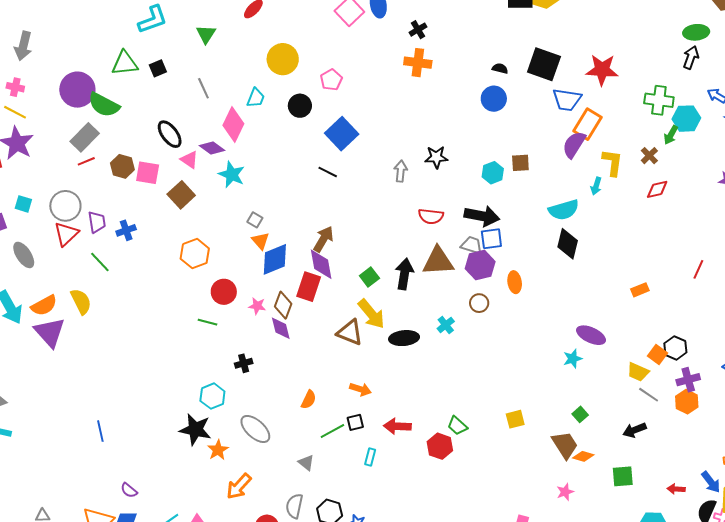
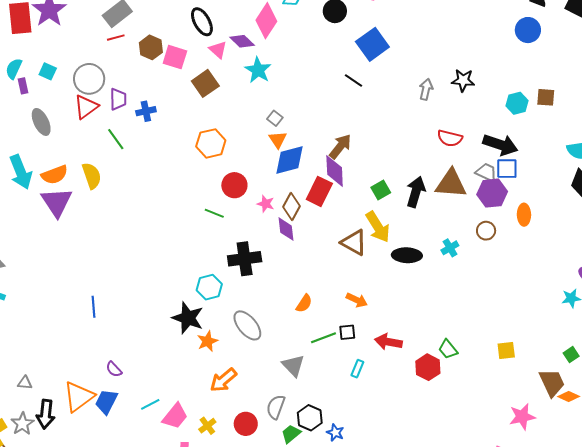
black cross: (244, 363) -> (245, 259), size x1.8
gray triangle: (306, 463) -> (293, 366), size x1.4
pink star: (565, 492) -> (522, 417), moved, size x1.5

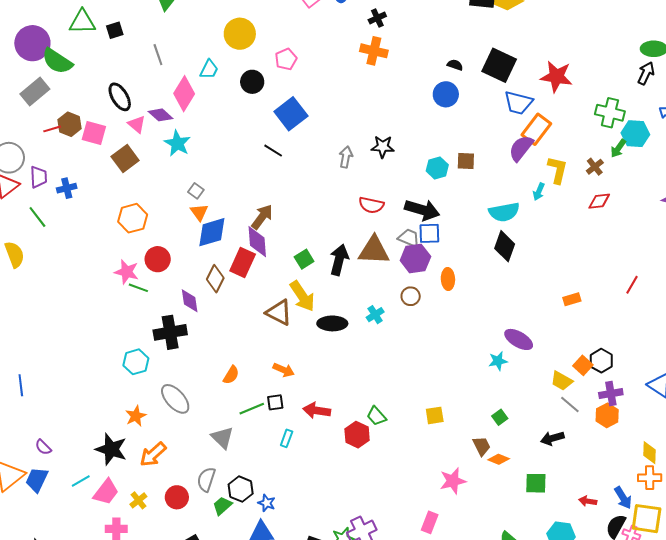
red line: (116, 38) -> (52, 129), moved
pink star: (266, 204) -> (127, 272), moved, size x1.4
purple diamond: (286, 229) -> (190, 301), moved
black star: (188, 318) -> (111, 449), moved
brown trapezoid: (552, 383) -> (482, 446), size x0.7

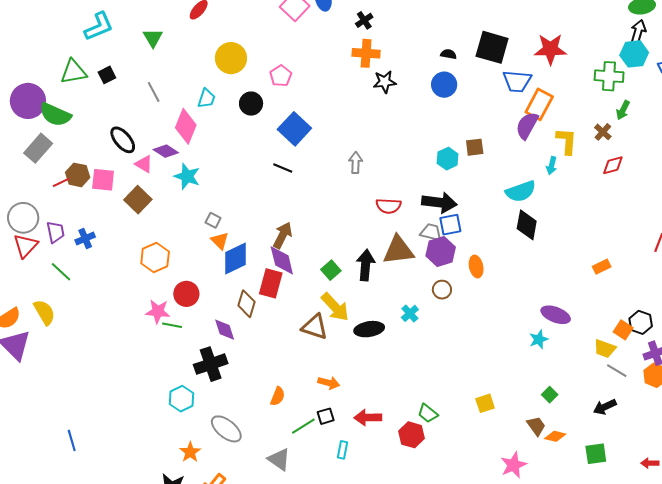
cyan hexagon: (635, 134) -> (634, 54), moved
black star: (383, 147) -> (385, 82), moved

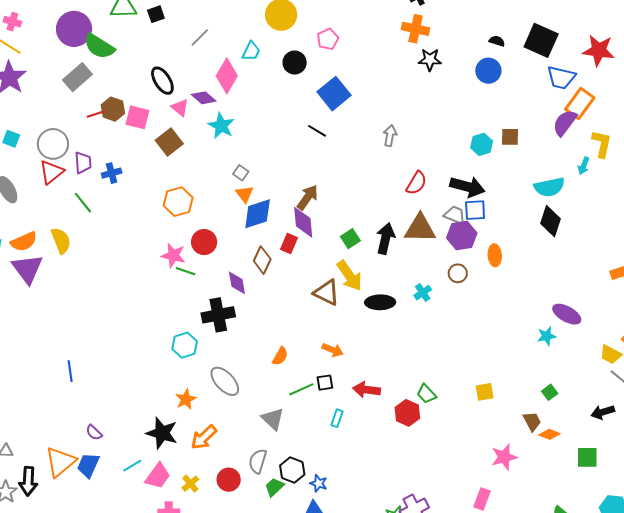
gray line: (154, 92) -> (200, 38), turned 65
red semicircle: (388, 206) -> (416, 183), turned -70
red rectangle: (271, 283) -> (289, 243), size x0.7

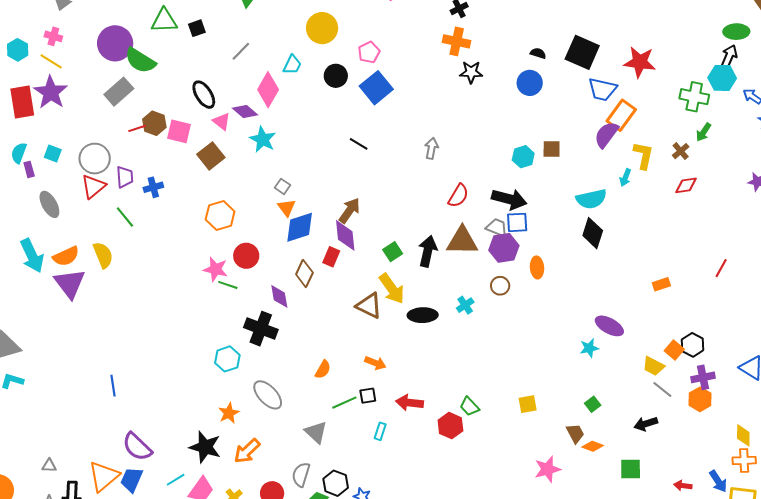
blue square: (334, 94) -> (376, 88), moved
black cross: (218, 315) -> (261, 329), turned 32
purple semicircle: (94, 433) -> (137, 447), size x1.8

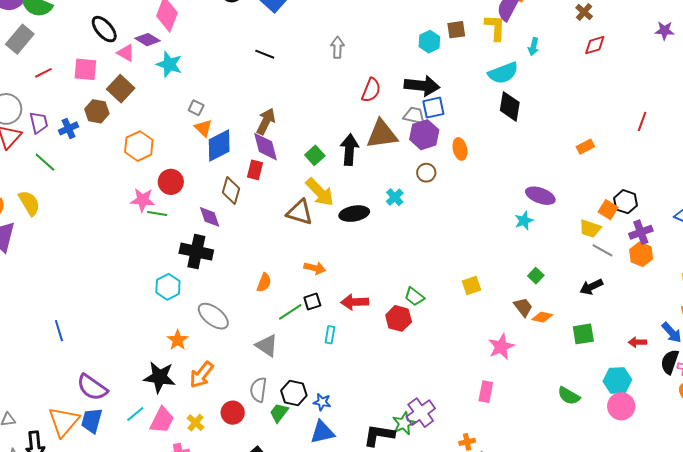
brown hexagon: (154, 123) -> (97, 111), moved
yellow L-shape: (643, 155) -> (495, 28), moved

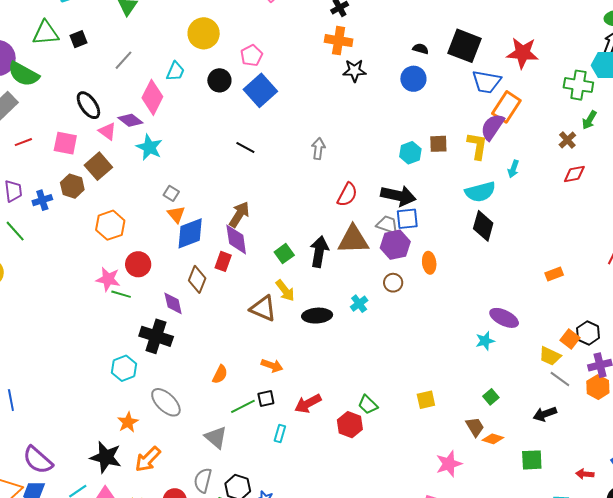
yellow arrow: (320, 192) -> (285, 291), size x0.7
red arrow: (355, 302) -> (308, 404), turned -32

